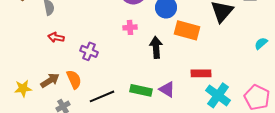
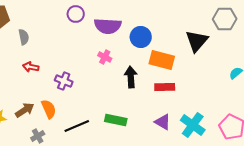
pink cross: (130, 27) -> (105, 57), turned 32
red rectangle: (201, 73) -> (165, 87), moved
purple triangle: (167, 89) -> (163, 122), moved

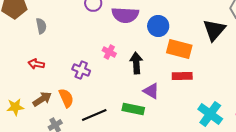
pink cross: (105, 57) -> (109, 52), moved
red arrow: (31, 67) -> (36, 64), moved
black arrow: (131, 77) -> (136, 63), moved
purple triangle: (163, 122) -> (151, 91), moved

